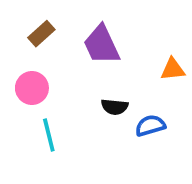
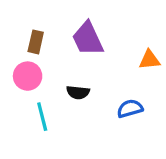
brown rectangle: (41, 34) -> (36, 42), moved, turned -35
black semicircle: (115, 107) -> (78, 92), moved

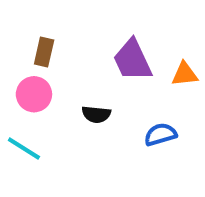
purple trapezoid: (88, 39) -> (132, 60), moved
cyan line: (42, 117) -> (24, 148), moved, turned -44

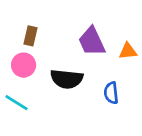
black semicircle: (96, 114) -> (67, 79), size x1.6
blue semicircle: (161, 134) -> (111, 93), turned -80

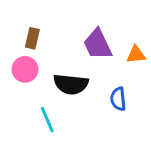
cyan line: (17, 103) -> (47, 120), moved, turned 35

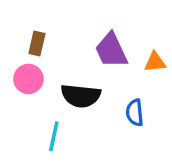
cyan line: (47, 120) -> (54, 136), turned 35

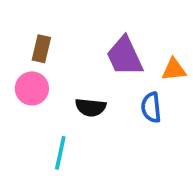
black semicircle: (81, 96) -> (91, 107), size x0.7
blue semicircle: (135, 113) -> (151, 107), moved

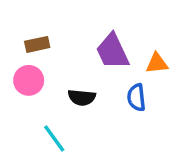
brown rectangle: (41, 49) -> (37, 44), turned 65
cyan line: (60, 153) -> (54, 139), turned -48

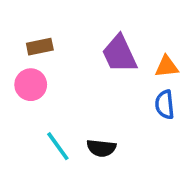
black semicircle: (82, 97) -> (101, 148), moved
blue semicircle: (136, 97) -> (165, 105), moved

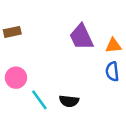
brown rectangle: (40, 47) -> (12, 32), moved
pink circle: (31, 85) -> (16, 78), moved

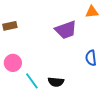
purple trapezoid: (81, 37) -> (66, 30), turned -85
orange triangle: (113, 46) -> (92, 12), moved

